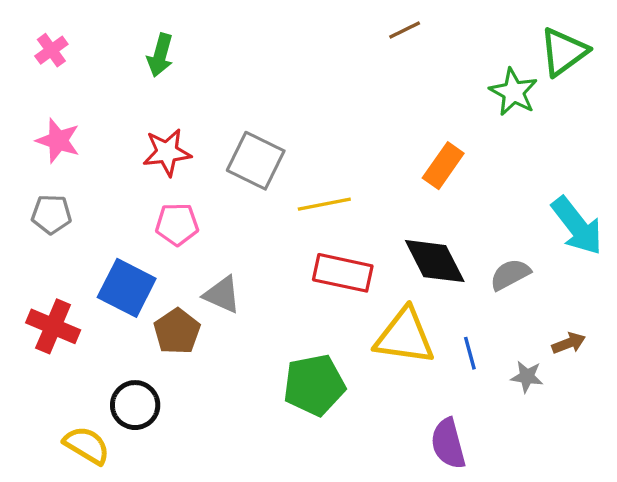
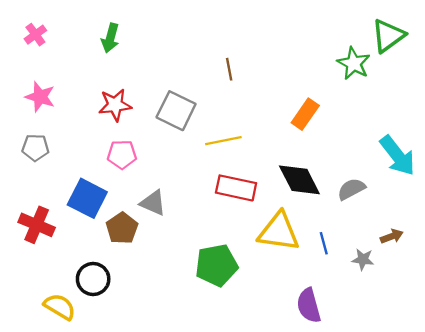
brown line: (405, 30) -> (229, 69), moved, turned -75

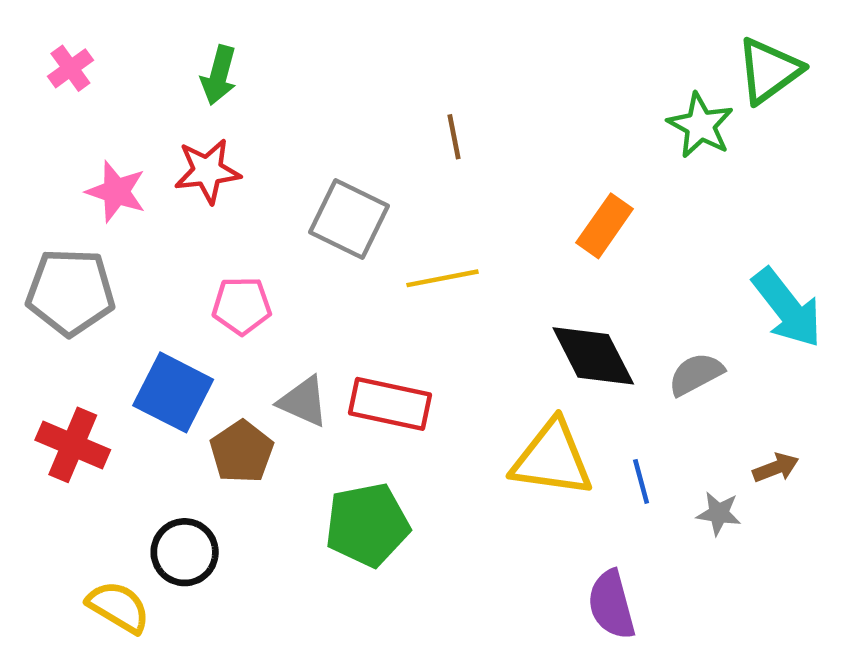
pink star: (40, 97) -> (116, 192), moved
red star: (115, 105) -> (207, 171), moved
gray pentagon: (35, 148) -> (70, 292), size x1.6
red rectangle: (236, 188) -> (390, 404), moved
green pentagon: (216, 265) -> (367, 525), moved

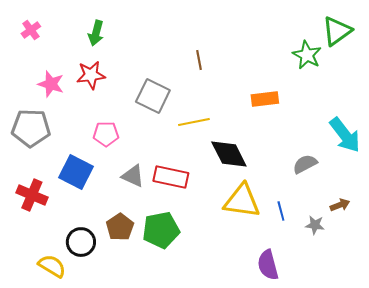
orange rectangle: (605, 226) -> (265, 99), turned 48
black diamond: (593, 356) -> (229, 154), moved
brown pentagon: (242, 452) -> (120, 227), moved

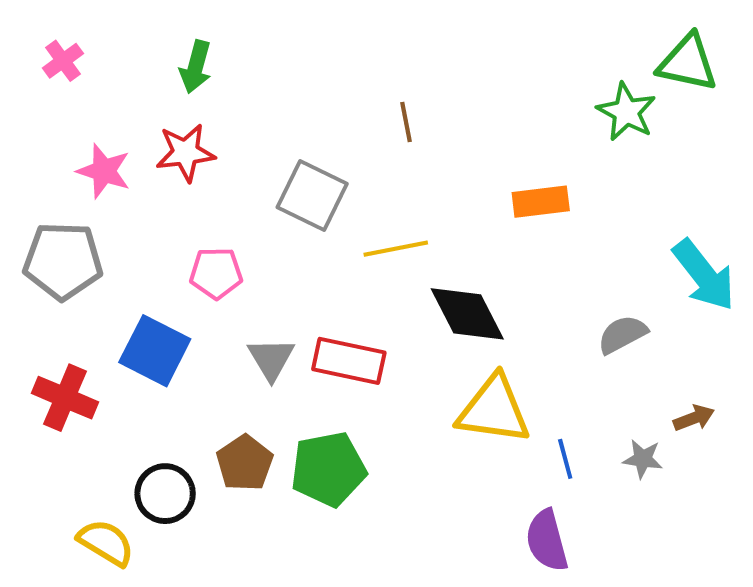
green triangle: (337, 31) -> (688, 63), turned 48
gray triangle: (133, 176) -> (271, 359), turned 35
blue line: (281, 211) -> (565, 459), moved

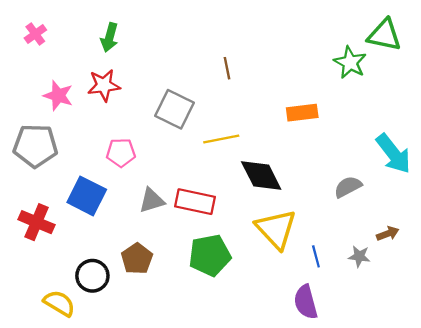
gray triangle: (271, 359) -> (152, 200), turned 44
yellow triangle: (494, 410) -> (276, 229), turned 39
green pentagon: (328, 469) -> (210, 255), moved

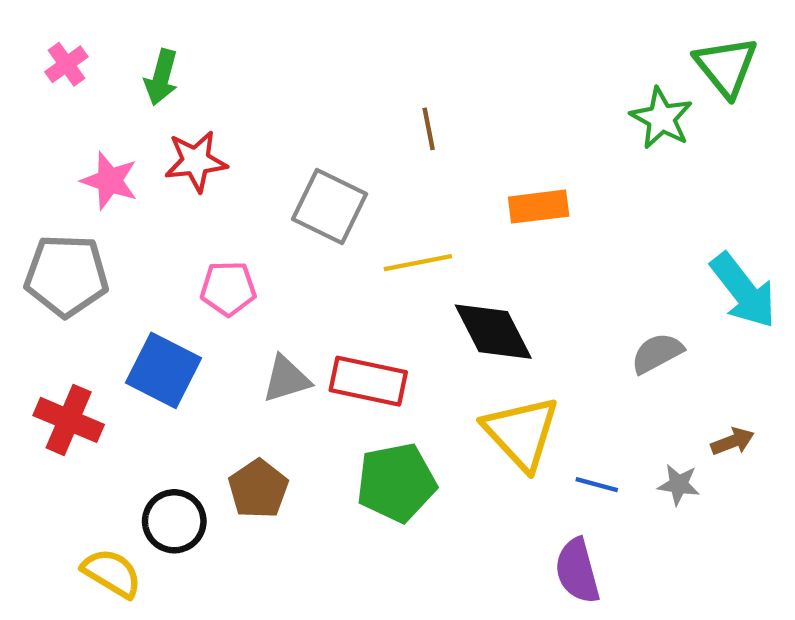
green triangle: (384, 35) -> (726, 66), turned 39
green arrow: (109, 37) -> (161, 77), moved
orange rectangle: (302, 113) -> (539, 207), moved
blue line: (316, 256) -> (597, 485), turned -60

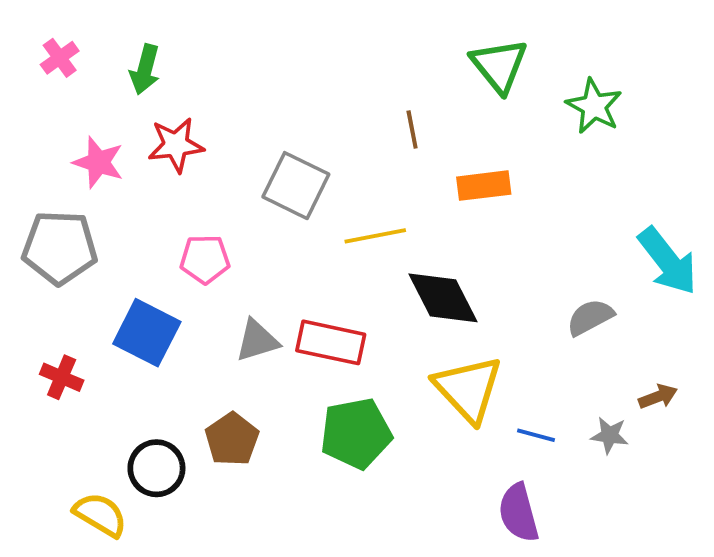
green triangle: (726, 66) -> (499, 66), moved
brown line: (429, 129) -> (412, 129), moved
red cross: (69, 420) -> (62, 377), size x0.7

